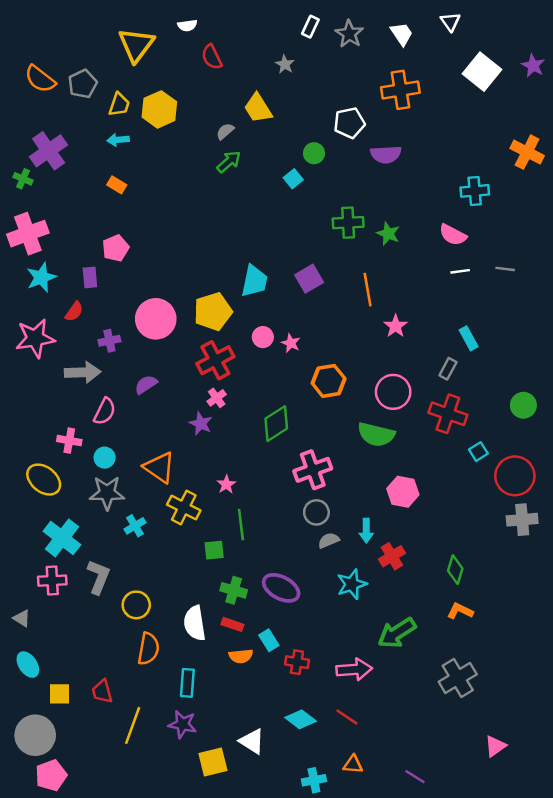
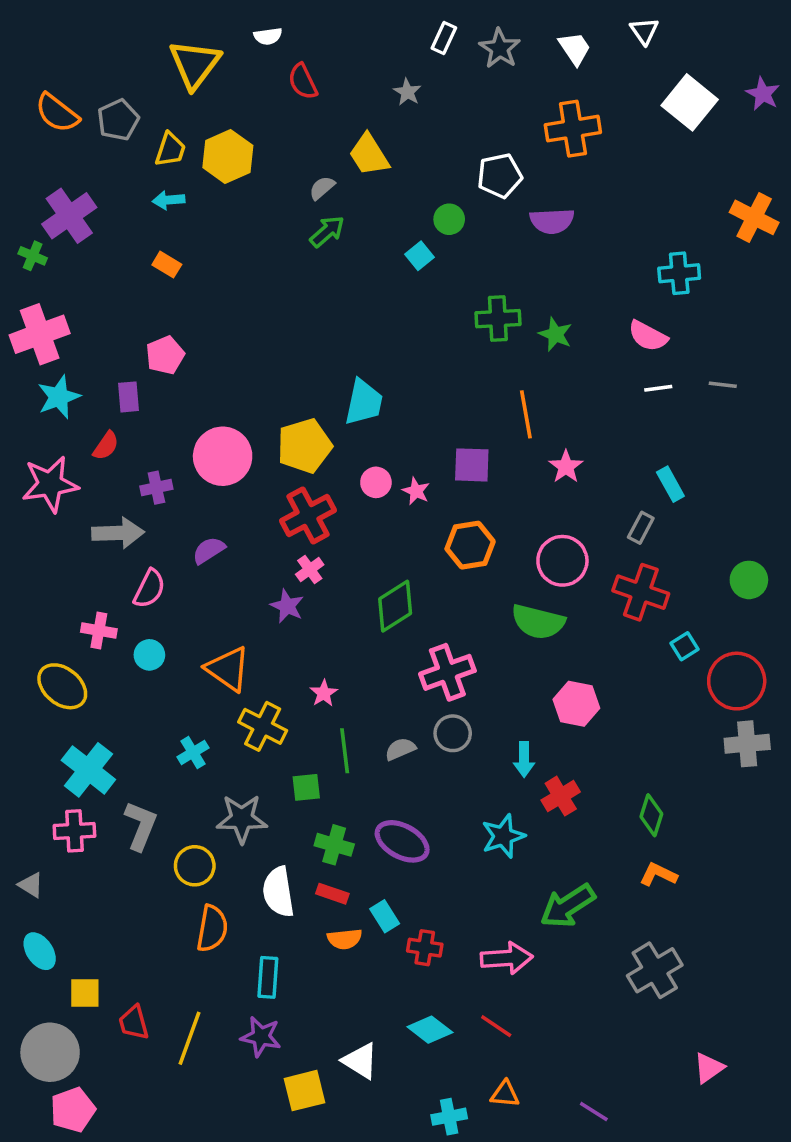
purple square: (309, 279) -> (472, 465), moved, turned 32
gray star: (107, 493) -> (242, 819), moved
gray semicircle: (329, 540) -> (400, 749), moved
red trapezoid: (102, 691) -> (134, 1023), moved

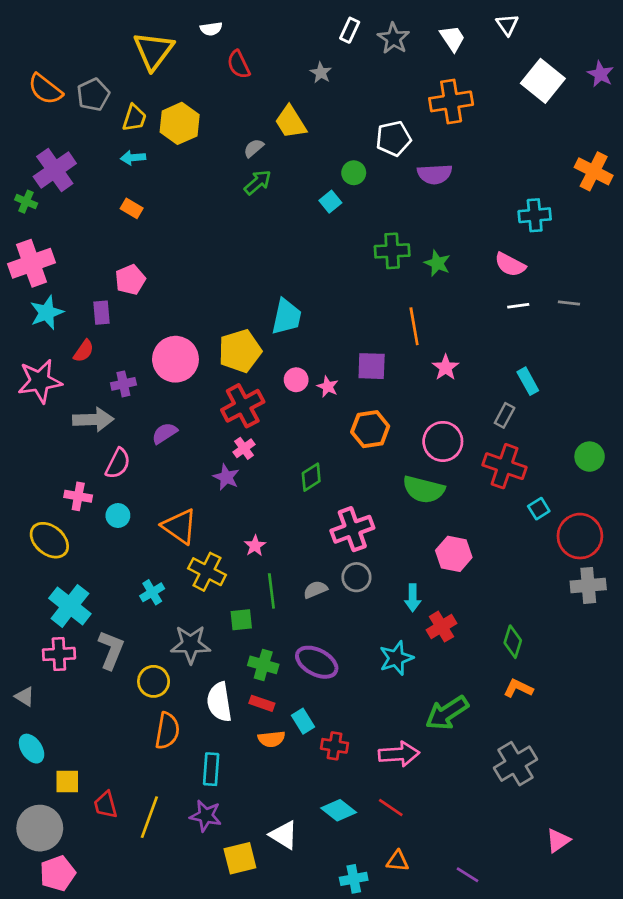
green diamond: (395, 606) -> (311, 477), size x0.7

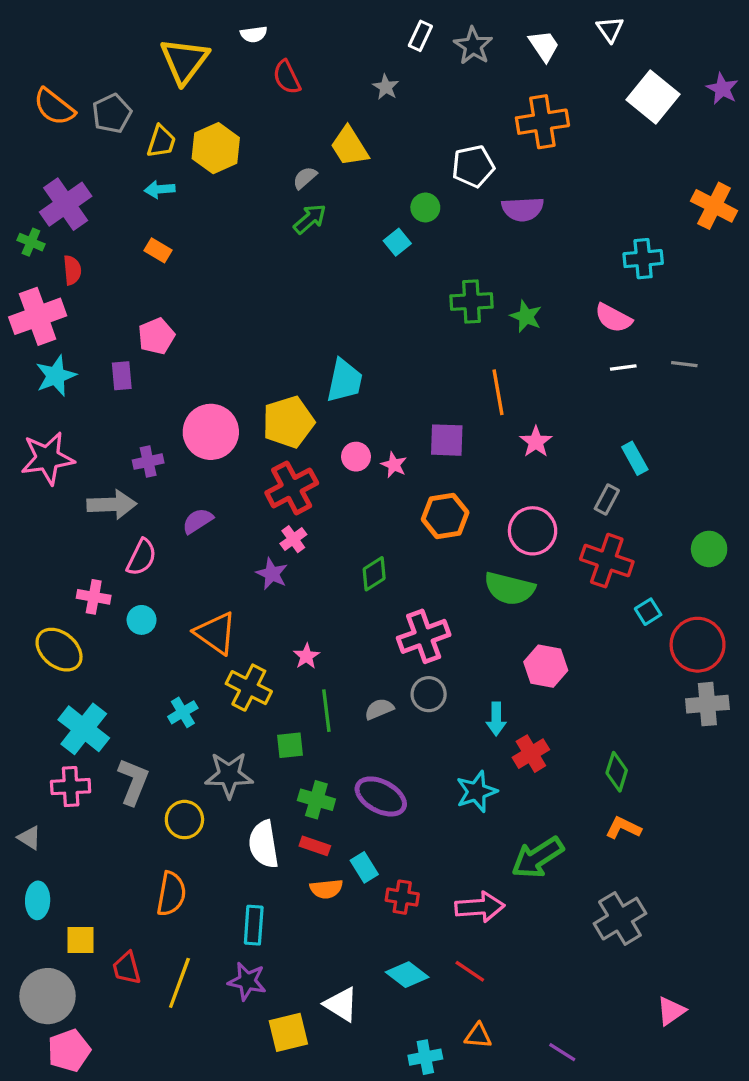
red semicircle: (84, 351) -> (72, 270), moved, turned -40
orange semicircle: (167, 731) -> (171, 894), moved
cyan ellipse: (32, 749) -> (38, 900), turned 36

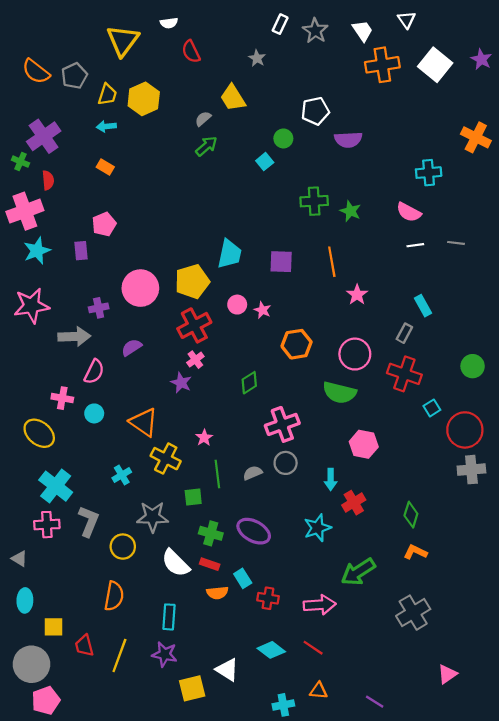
orange cross: (542, 122) -> (382, 65), moved
purple square: (447, 440) -> (281, 262), moved
white semicircle: (264, 844) -> (176, 563), turned -36

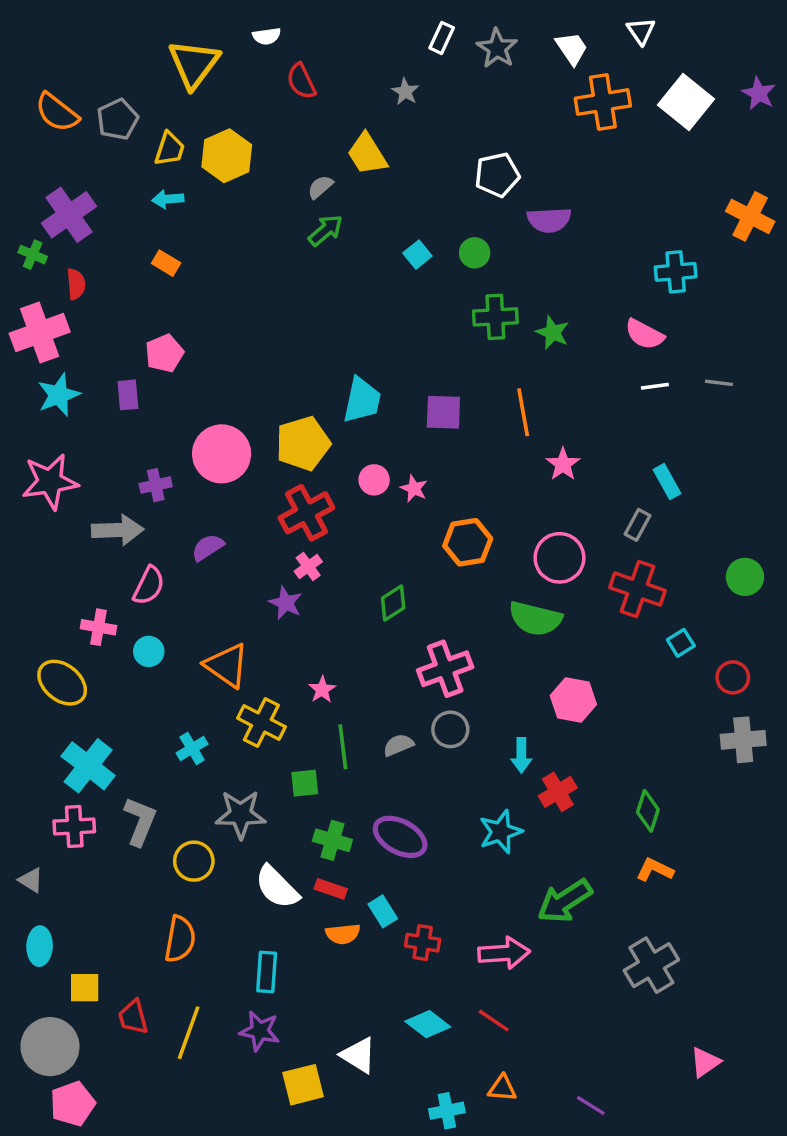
green circle: (283, 138) -> (475, 253), moved
red circle: (465, 430) -> (733, 677), size x0.6

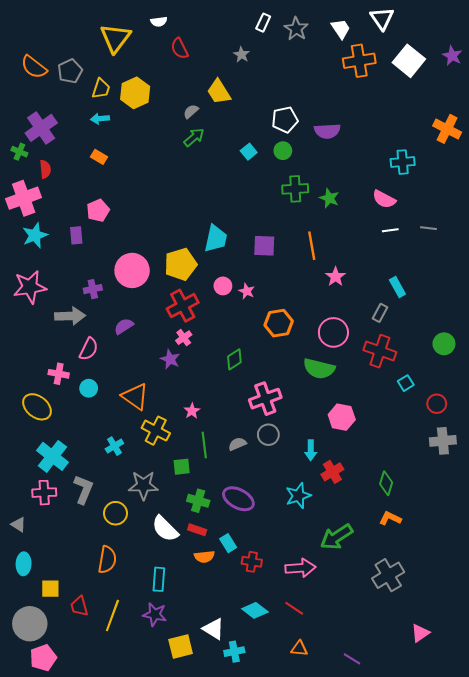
white triangle: (641, 31) -> (382, 18), size x1.4
white pentagon: (497, 175) -> (285, 120), moved
cyan cross: (447, 1111) -> (234, 652), moved

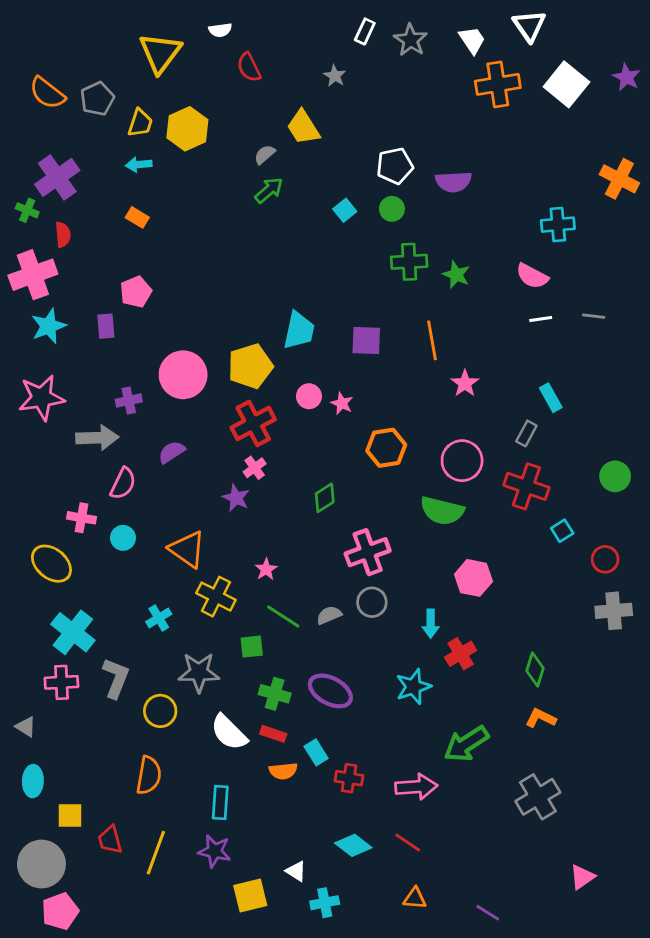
green line: (204, 445) -> (283, 617), turned -50
white triangle: (214, 629) -> (296, 871), size x0.7

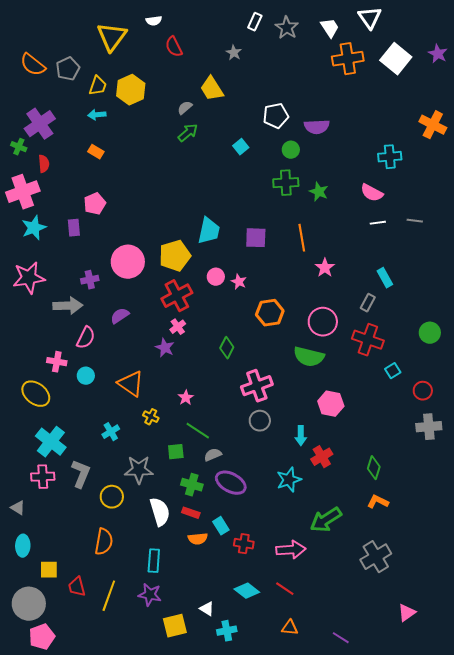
green circle: (392, 209) -> (291, 150), moved
green diamond: (325, 498) -> (227, 348), turned -30
yellow cross: (216, 597) -> (151, 417), size x0.6
gray semicircle: (329, 615) -> (213, 455), moved
white semicircle: (229, 732) -> (160, 512), turned -152

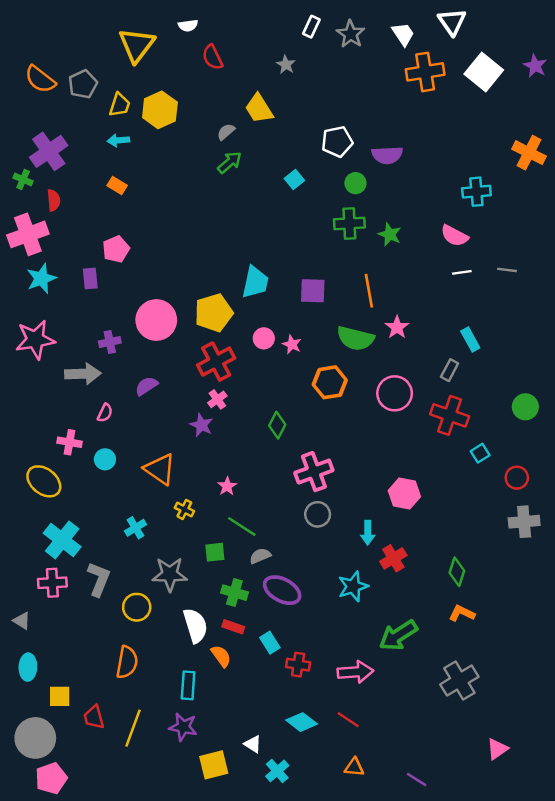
pink semicircle: (86, 338) -> (105, 413), size x0.7
green semicircle: (309, 357) -> (355, 338), moved
orange semicircle: (198, 539) -> (221, 656), moved, turned -120
cyan cross: (227, 631) -> (277, 771), turned -30

